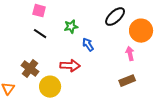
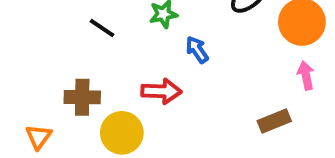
pink arrow: (130, 54) -> (306, 75), moved
brown cross: (30, 69) -> (82, 97), turned -36

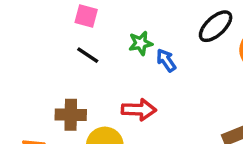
blue arrow: (197, 50) -> (166, 60), moved

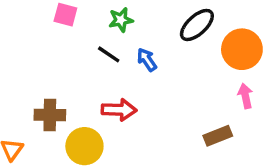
green star: (141, 43) -> (121, 20), moved
black line: (88, 55) -> (109, 54), moved

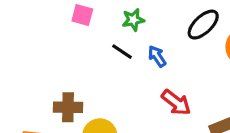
red arrow: (119, 110) -> (176, 102), moved, turned 36

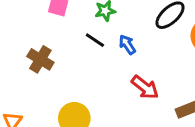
brown cross: (68, 107) -> (40, 59), moved, turned 30

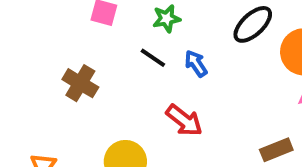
red arrow: (145, 87) -> (184, 120), moved

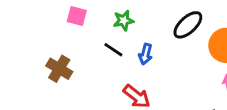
blue arrow: (196, 64) -> (145, 54), turned -132

